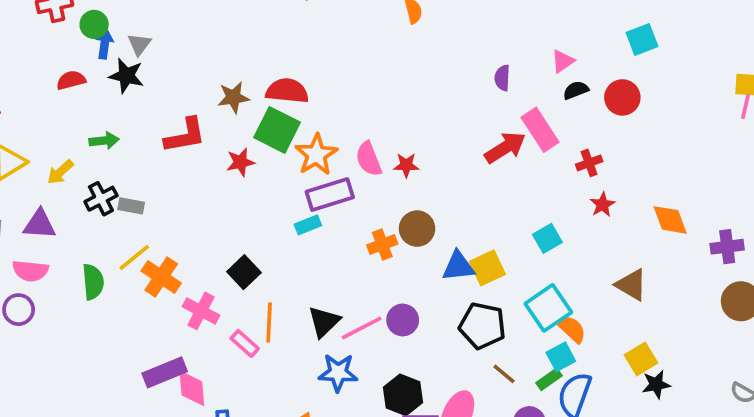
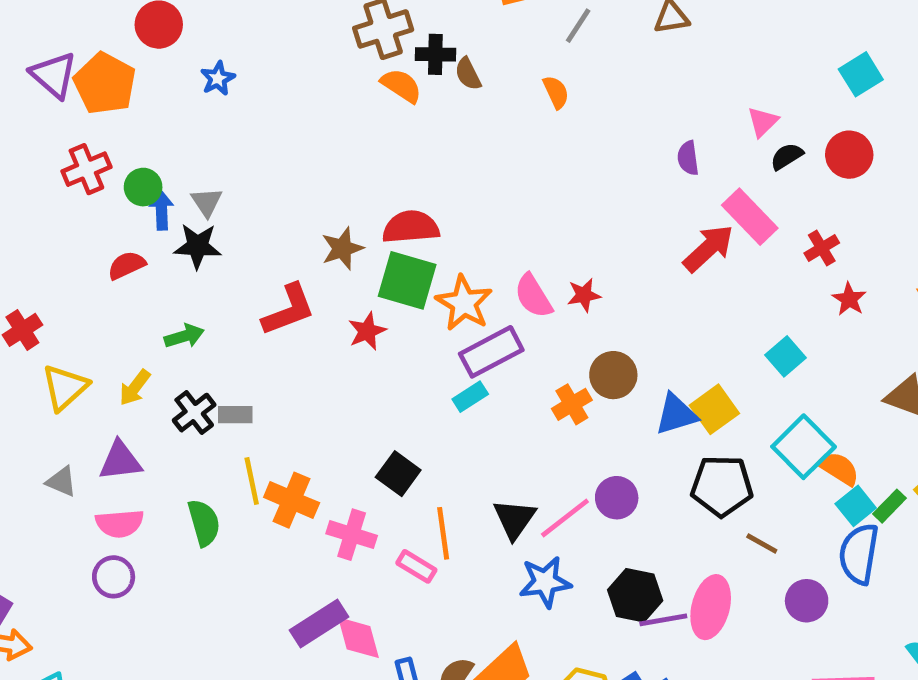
yellow line: (134, 257) -> (252, 481), turned -52
cyan square: (561, 357) -> (856, 506), moved
green rectangle: (549, 379) -> (889, 506), moved

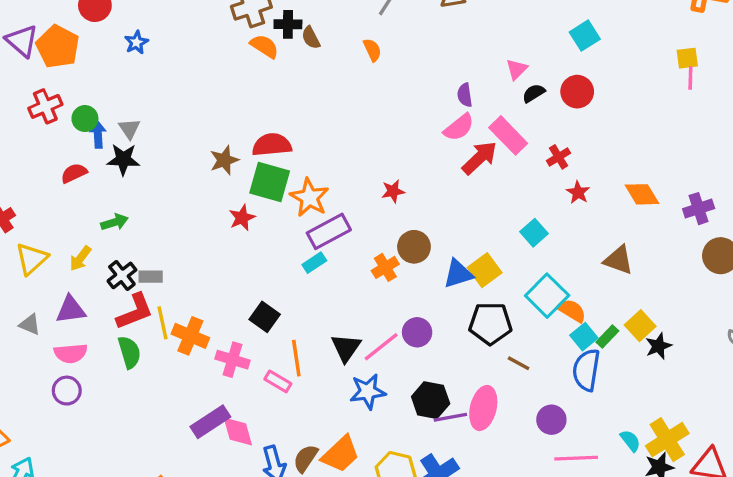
pink semicircle: (533, 296) -> (459, 127), moved, turned -96
red L-shape: (289, 310) -> (135, 311), moved
purple circle: (807, 601) -> (551, 420), moved

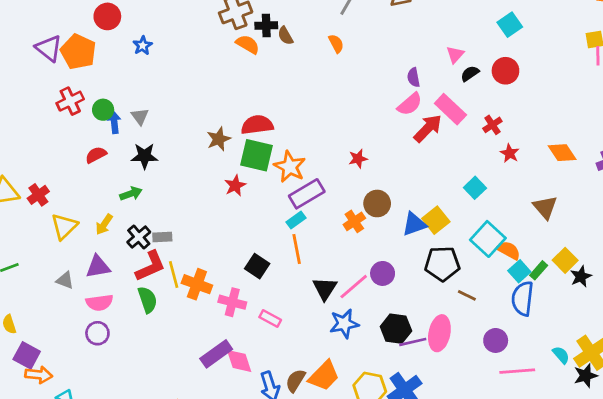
black star: (123, 159) -> (145, 156), moved
brown triangle: (618, 260) -> (545, 207), turned 32
orange line: (296, 358) -> (297, 249), moved

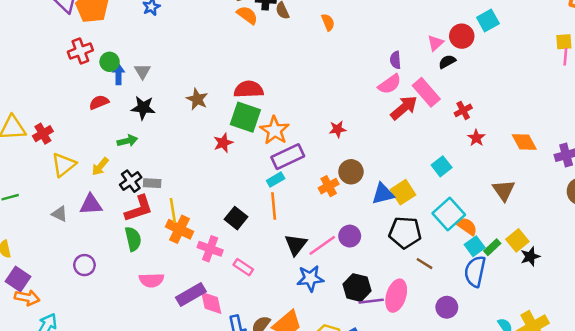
red circle: (505, 71) -> (462, 36), moved
brown star: (219, 139) -> (197, 99), moved, turned -30
yellow line: (174, 274) -> (173, 210), moved
pink semicircle: (99, 303) -> (152, 280), moved

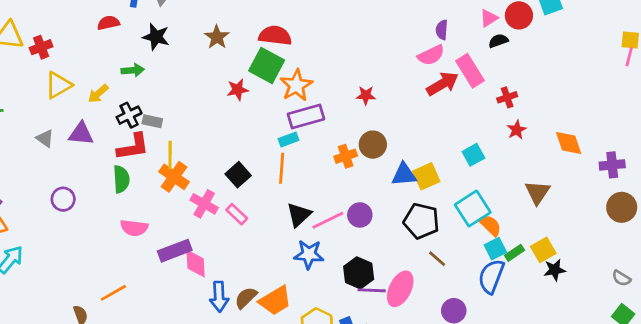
pink rectangle: (243, 267) -> (237, 214), moved

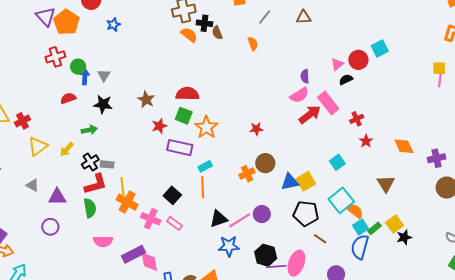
green square: (267, 65) -> (184, 116), size x0.7
red star: (238, 90) -> (159, 126), moved
purple rectangle: (306, 117) -> (180, 148), moved, turned 35
purple triangle: (81, 134) -> (57, 197), moved
black triangle: (299, 215) -> (219, 219), turned 30

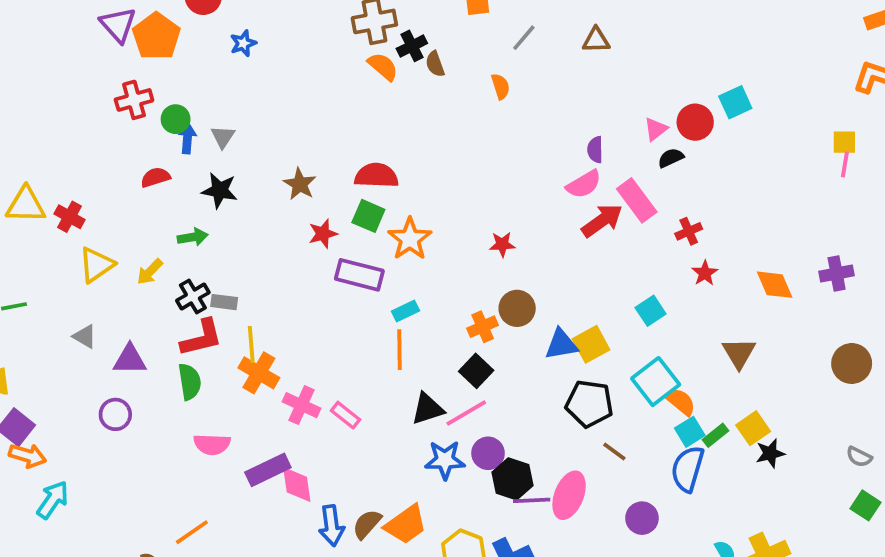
black cross: (204, 23) -> (412, 46), turned -35
red cross: (22, 121) -> (70, 217), turned -35
purple cross: (437, 158) -> (837, 273), moved
black square: (172, 195) -> (476, 371), moved
purple circle: (262, 214) -> (488, 453), moved

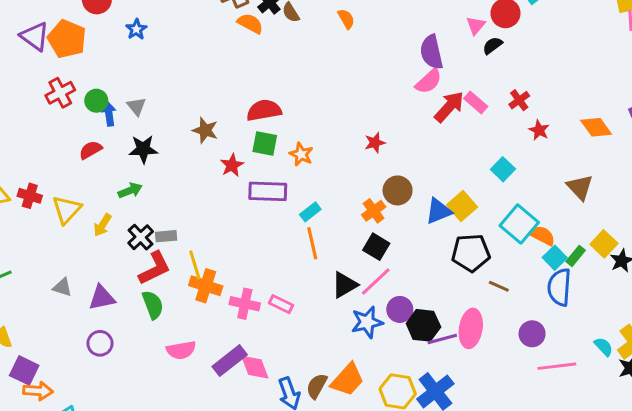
purple semicircle: (595, 150) -> (432, 52), size x1.6
pink rectangle: (637, 200) -> (476, 103), moved, size x0.7
orange star: (410, 239) -> (301, 154), size x0.7
yellow triangle: (96, 265) -> (67, 210), moved

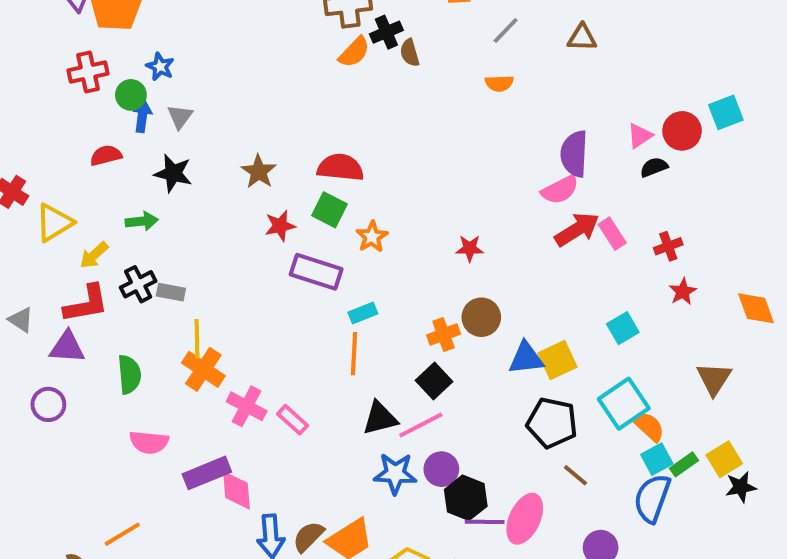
orange semicircle: (346, 19) -> (499, 83), moved, turned 102
orange semicircle: (250, 23) -> (354, 52), turned 90
blue star: (136, 29) -> (160, 67), moved, turned -30
red L-shape: (155, 268) -> (86, 304), moved

